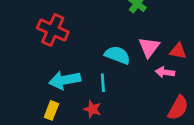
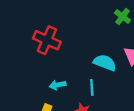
cyan arrow: (65, 80) -> (58, 85), size x0.6

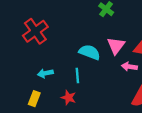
red cross: (47, 40) -> (35, 31), turned 30

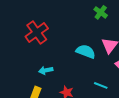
cyan line: (77, 75) -> (101, 85), moved, turned -64

